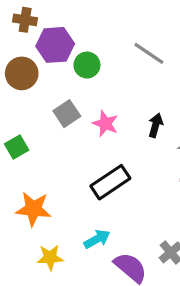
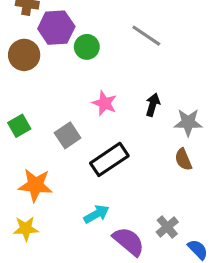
gray square: (67, 114) -> (68, 135), moved
yellow star: (50, 257) -> (26, 229), moved

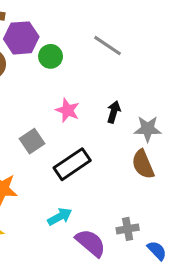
brown semicircle: (183, 159) -> (143, 164), size x1.4
gray cross: (167, 227) -> (128, 229), turned 30

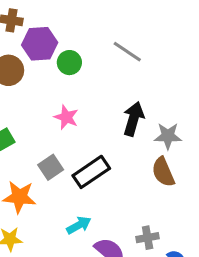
pink star: (67, 110) -> (66, 117), moved
black arrow: (114, 112) -> (133, 119), size x1.5
gray square: (32, 141) -> (51, 167), moved

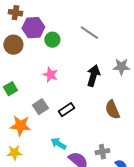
gray star: (168, 136) -> (121, 67), moved
black rectangle: (91, 172) -> (66, 110), size x0.7
cyan arrow: (79, 225) -> (58, 144), turned -119

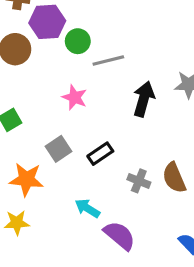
gray line: (89, 33) -> (108, 60), moved, turned -48
brown semicircle: (112, 110) -> (174, 178), moved
gray cross: (102, 152) -> (139, 181), moved, turned 32

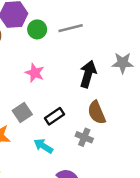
gray line: (108, 60) -> (71, 28), moved
brown semicircle: (174, 178) -> (97, 112), moved
cyan arrow: (87, 208) -> (43, 146), moved

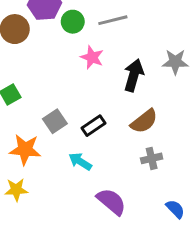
pink star: (35, 73) -> (92, 57), moved
brown semicircle: (97, 112) -> (144, 121), turned -105
gray cross: (84, 137) -> (152, 158), moved, turned -35

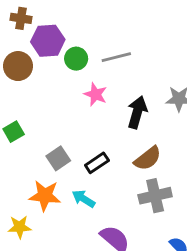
orange star: (25, 150) -> (45, 196), moved
gray cross: (152, 158) -> (155, 196), size x1.5

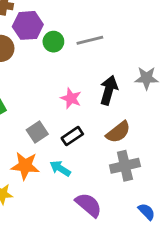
pink star: (95, 94) -> (71, 98), moved

